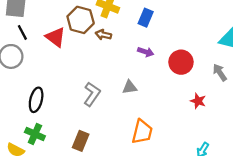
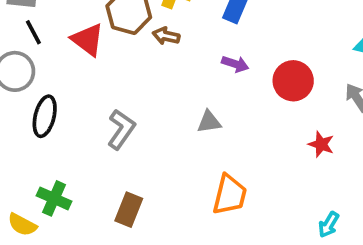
gray L-shape: (92, 94) -> (121, 129), moved
black ellipse: (36, 100) -> (45, 116), moved

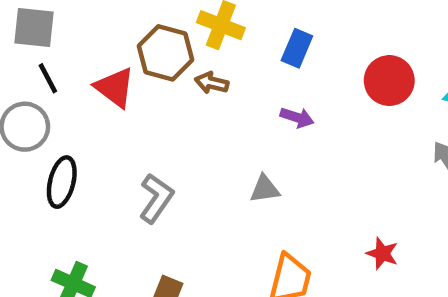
red circle: (293, 81) -> (389, 81), moved
red star: (321, 144) -> (382, 254), moved

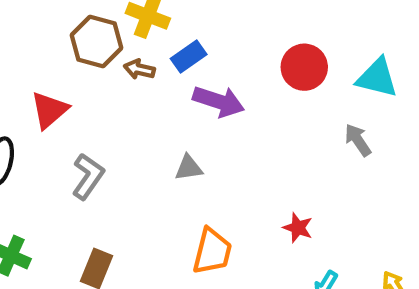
blue rectangle: (297, 48) -> (189, 56), moved, turned 32
red triangle: (115, 87) -> (49, 110), moved, turned 42
purple arrow: (297, 117) -> (219, 101), size x1.6

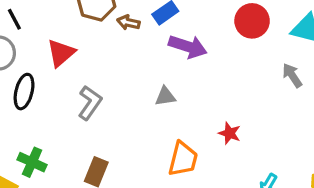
red star: (298, 228) -> (230, 133), moved

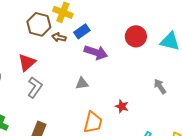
red triangle: (61, 53) -> (27, 62), moved
gray arrow: (292, 75) -> (160, 86), moved

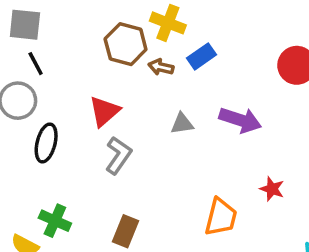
purple arrow: (96, 52) -> (240, 120), moved
gray triangle: (82, 83) -> (182, 124), moved

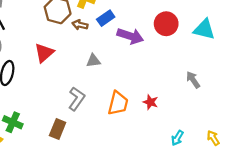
purple arrow: (240, 120) -> (130, 36), moved
gray L-shape: (118, 155) -> (77, 99), moved
orange trapezoid: (221, 217) -> (118, 103), moved

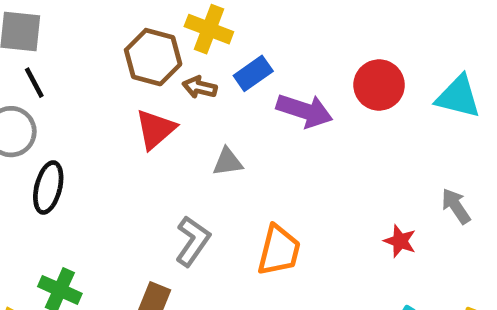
red triangle: (44, 53) -> (155, 129), moved
gray arrow: (193, 80) -> (456, 206), moved
red star: (150, 102) -> (400, 241), moved

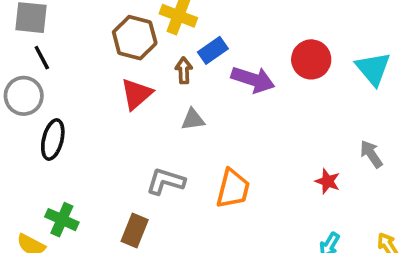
brown arrow: (200, 87) -> (184, 70), moved, turned 75
cyan triangle: (458, 97) -> (373, 69), turned 36
gray L-shape: (193, 241) -> (166, 181), turned -108

